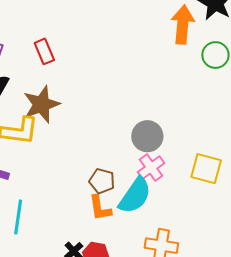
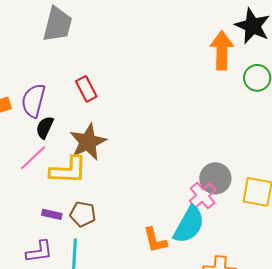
gray circle: (147, 136) -> (215, 178), moved
brown pentagon: (102, 181) -> (83, 214), moved

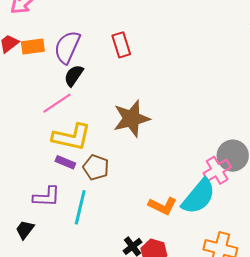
brown star: (88, 142) -> (131, 119), moved
yellow L-shape: (68, 170) -> (72, 137), moved
orange L-shape: (155, 240) -> (163, 206), turned -60

